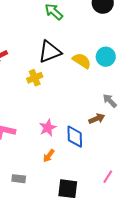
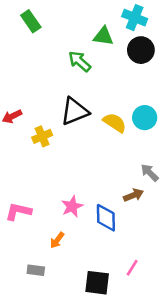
yellow cross: (35, 78) -> (42, 136), moved
orange arrow: (49, 156) -> (57, 240), moved
pink line: (108, 177) -> (132, 268), moved

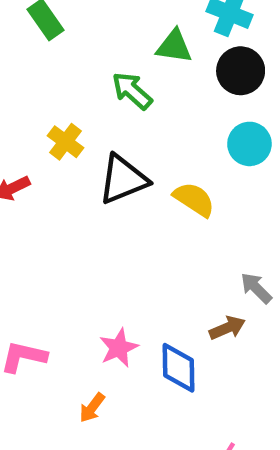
cyan circle: (145, 118) -> (249, 144), moved
yellow cross: (42, 136) -> (66, 142), moved, turned -30

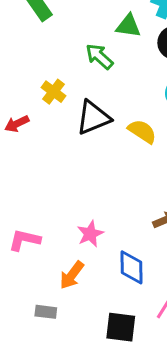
blue diamond: (179, 368) -> (131, 267), moved
orange arrow: (92, 408) -> (72, 275), size x1.4

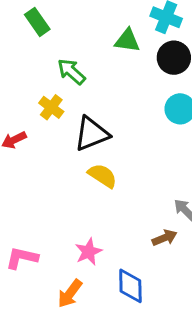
green arrow: (99, 56) -> (71, 72), moved
yellow semicircle: (142, 131) -> (102, 176), moved

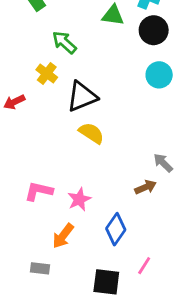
pink L-shape: (22, 258) -> (39, 191), moved
blue diamond: (130, 286) -> (116, 229), turned 36

